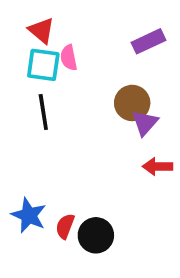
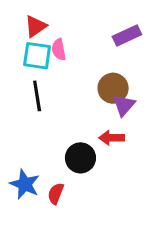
red triangle: (41, 30) -> (36, 26), turned 45
red arrow: (158, 166) -> (111, 138), moved
black circle: (96, 235) -> (80, 158), moved

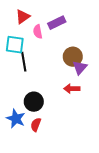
purple rectangle: (127, 36) -> (57, 23), moved
cyan square: (37, 56) -> (15, 45), moved
black circle: (80, 158) -> (34, 102), moved

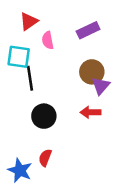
purple rectangle: (57, 23) -> (88, 30), moved
black circle: (34, 102) -> (44, 116), moved
blue star: (16, 119) -> (20, 170), moved

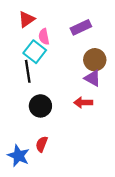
cyan square: (19, 57) -> (35, 52), moved, turned 30
brown circle: (92, 72) -> (95, 60), moved
purple triangle: (101, 86) -> (92, 78), turned -42

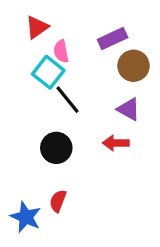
brown circle: (95, 60) -> (133, 66), moved
black line: (28, 71) -> (68, 100), moved, turned -30

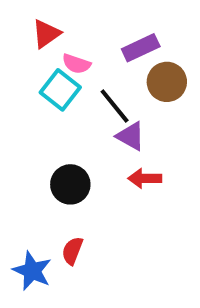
pink semicircle: (61, 51) -> (76, 64), turned -60
black line: (68, 100) -> (115, 106), moved
purple triangle: (129, 109) -> (131, 136), moved

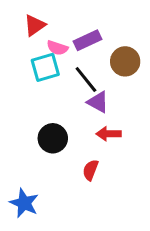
purple rectangle: (141, 48) -> (87, 40), moved
cyan square: (60, 90) -> (45, 67), turned 36
red semicircle: (72, 251) -> (90, 170), moved

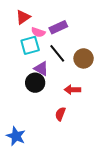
brown circle: (125, 61) -> (84, 58), moved
purple triangle: (98, 102) -> (41, 69), moved
black circle: (53, 138) -> (35, 83), moved

